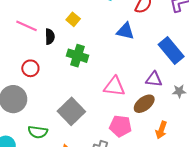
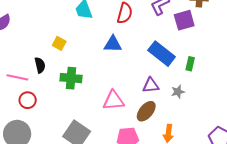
pink line: (27, 26) -> (17, 77), moved

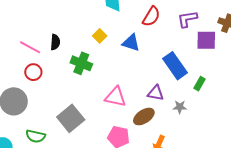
yellow square: (59, 43) -> (100, 36), moved

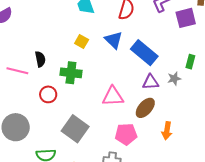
blue triangle: (131, 43) -> (114, 40), turned 42
blue rectangle: (175, 66) -> (144, 53), moved
red circle: (33, 72) -> (48, 94), moved
gray star: (180, 107) -> (174, 79), moved

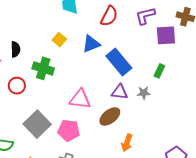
blue triangle: (114, 40) -> (91, 44), turned 42
green rectangle: (190, 62) -> (159, 71), moved
pink pentagon: (126, 134) -> (69, 130), moved

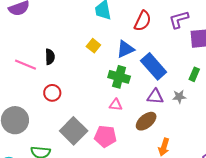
green cross: (43, 68) -> (119, 77), moved
pink triangle: (80, 99) -> (116, 105), size x0.6

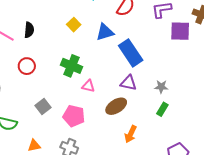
green rectangle: (194, 74) -> (162, 109), moved
green cross: (119, 77) -> (71, 66), moved
gray star: (179, 97) -> (161, 87), moved
gray square: (74, 131) -> (43, 106), size x0.6

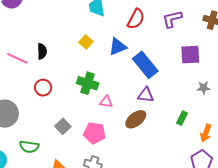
purple square: (180, 31) -> (190, 55), moved
gray star: (161, 87) -> (204, 88), moved
orange arrow: (131, 134) -> (206, 133), moved

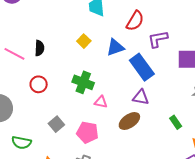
purple L-shape: (172, 19) -> (158, 39), moved
green rectangle: (182, 118) -> (176, 122), turned -64

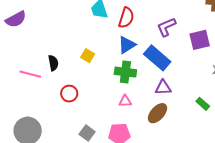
red semicircle: (135, 21) -> (126, 18), moved
yellow square: (84, 41) -> (88, 56), moved
green cross: (83, 82) -> (125, 72), moved
red circle: (39, 84) -> (69, 94), moved

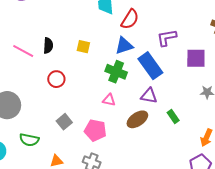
yellow square: (88, 56) -> (83, 47), turned -32
green rectangle: (203, 104) -> (173, 117), moved

